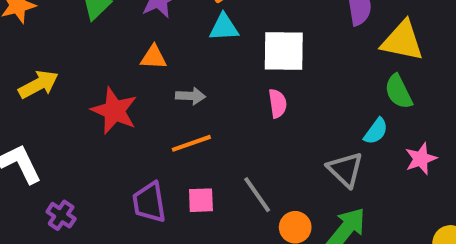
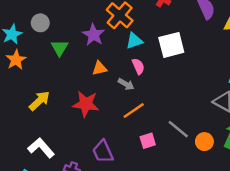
gray arrow: (191, 96) -> (126, 84), turned 42
pink semicircle: (278, 103) -> (138, 66), moved
purple trapezoid: (149, 202) -> (103, 152), moved

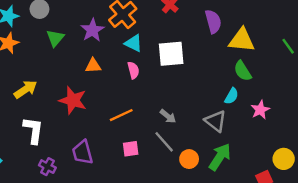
cyan triangle: (134, 41) -> (134, 43), turned 36
gray arrow: (126, 84) -> (168, 116), moved
white L-shape: (41, 148) -> (33, 130), moved, turned 40

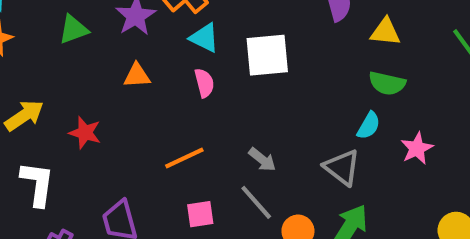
green triangle: (55, 38) -> (73, 30), turned 30
yellow triangle: (242, 40) -> (385, 32), size x0.7
green semicircle: (243, 71) -> (387, 83), turned -45
red star: (73, 100) -> (85, 133), moved, size x0.7

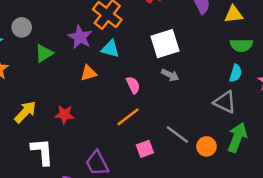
cyan triangle: (204, 38) -> (110, 49), moved
pink semicircle: (204, 83) -> (133, 85), moved
gray arrow: (262, 160) -> (170, 75), moved

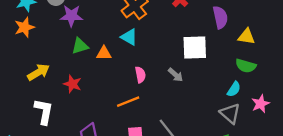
purple star: (80, 37) -> (71, 16), moved, turned 30
white square: (165, 44) -> (195, 48), moved
green triangle: (44, 53) -> (80, 46), moved
gray triangle: (225, 102) -> (230, 113), moved

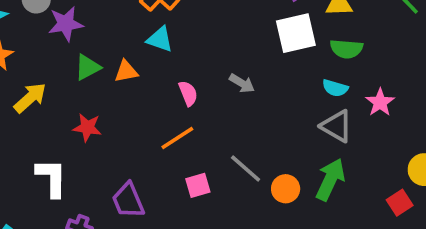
white square: (195, 48) -> (296, 33), moved
yellow arrow: (38, 72) -> (30, 98), moved
cyan semicircle: (234, 89) -> (335, 88), turned 84

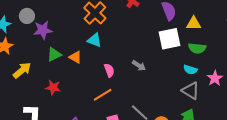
orange triangle: (126, 71) -> (75, 57), turned 40

